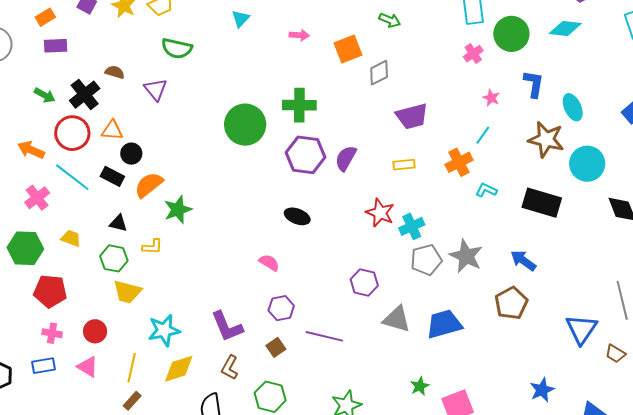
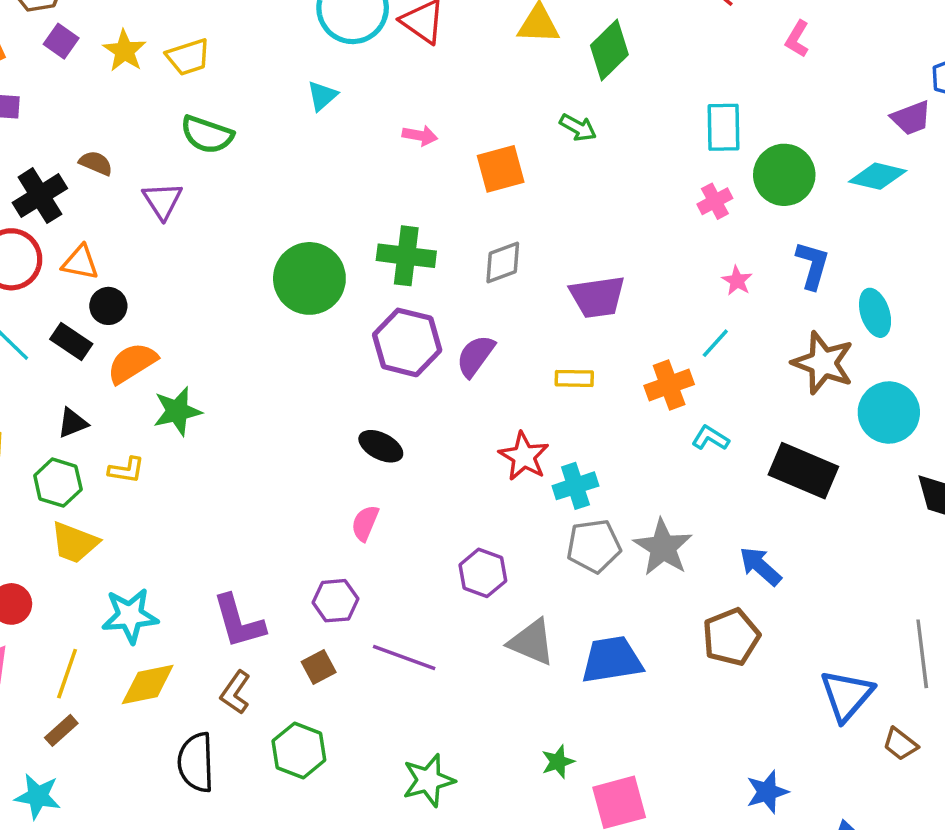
gray diamond: (379, 73) -> (503, 263), moved
black triangle: (118, 223) -> (72, 423), turned -42
pink semicircle: (269, 263) -> (365, 523), moved, turned -105

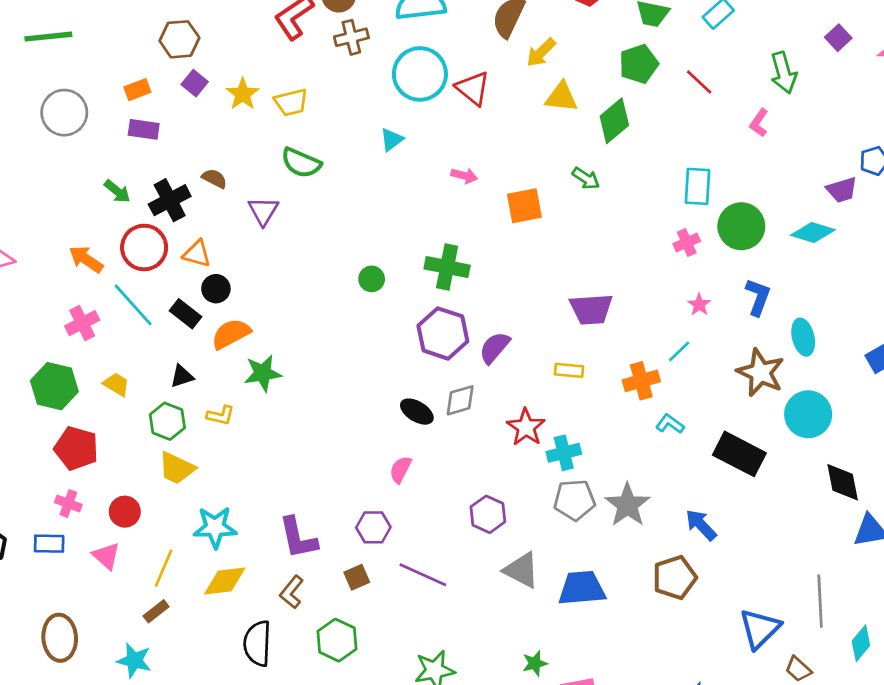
gray diamond: (503, 263) -> (460, 400), moved
green circle: (309, 278) -> (372, 279), size x0.5

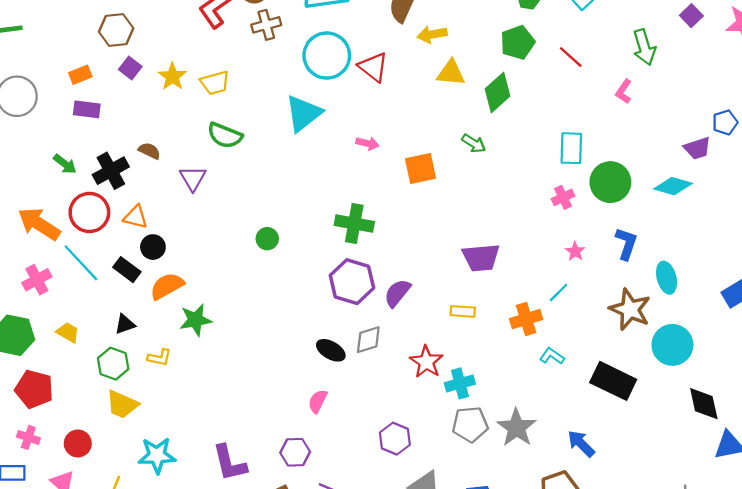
yellow arrow: (541, 53) -> (432, 34), turned 36
cyan triangle: (392, 140) -> (303, 113), size x1.8
orange arrow: (86, 259) -> (39, 224), size x1.4
green circle: (372, 279) -> (267, 239), moved

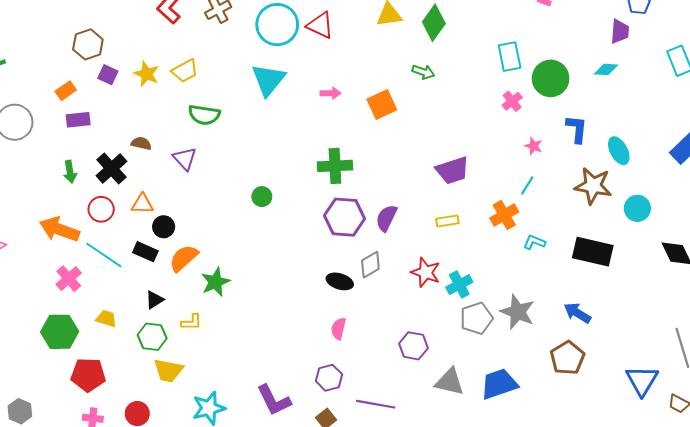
purple trapezoid: (697, 148) -> (620, 31), turned -55
green arrow: (65, 164) -> (70, 172), turned 55
cyan diamond: (673, 186) -> (606, 69), size x0.7
red circle: (89, 212) -> (101, 209), size x0.7
cyan circle: (672, 345) -> (637, 208), size x0.7

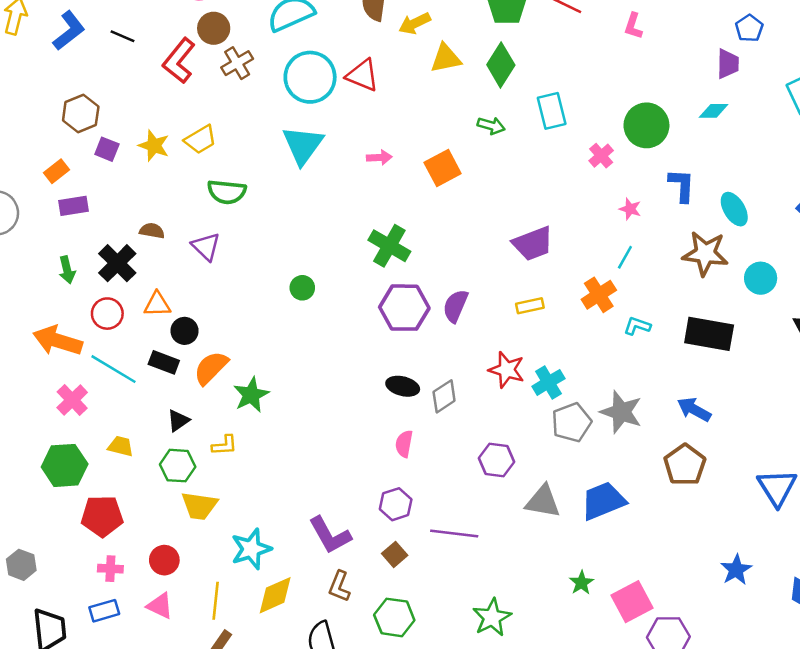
cyan rectangle: (510, 57) -> (552, 111), moved
green cross: (335, 166) -> (389, 246), turned 36
gray diamond: (370, 265) -> (444, 396), moved

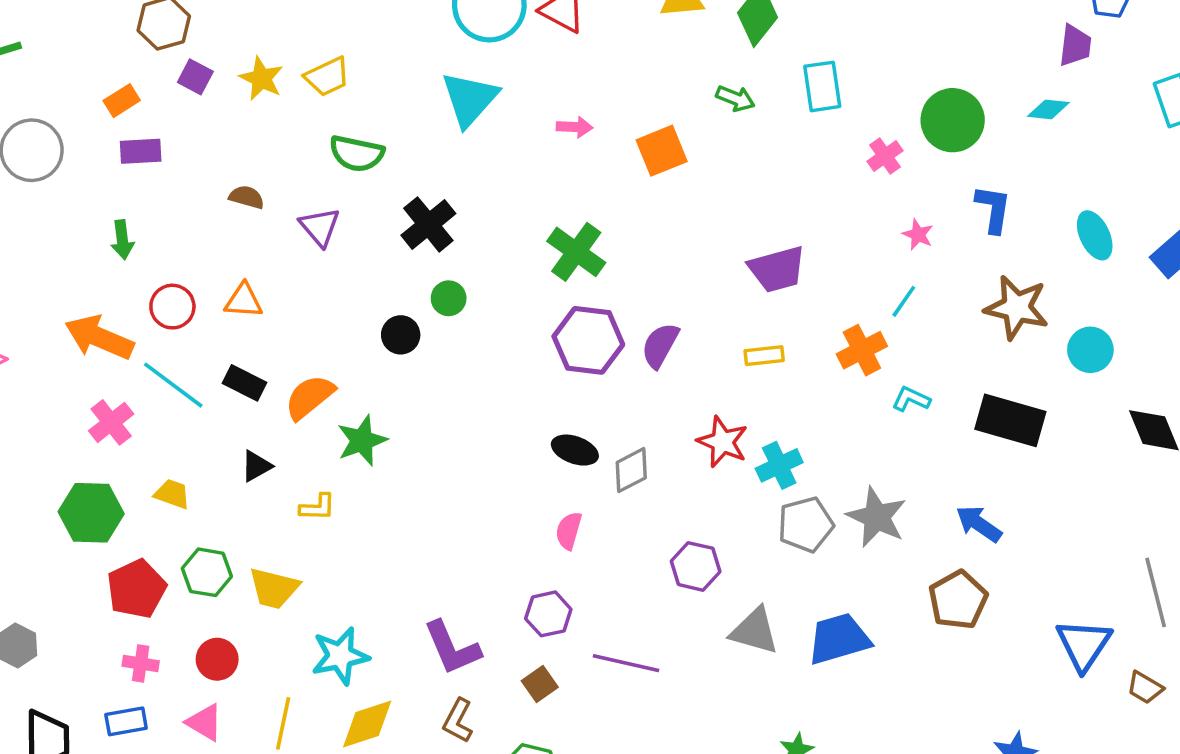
cyan ellipse: (734, 209) -> (1095, 235), moved
black cross: (117, 263) -> (428, 224), moved
black circle: (185, 331) -> (401, 335), moved
green hexagon: (178, 466) -> (207, 572), moved
red pentagon: (102, 516) -> (136, 589), turned -30

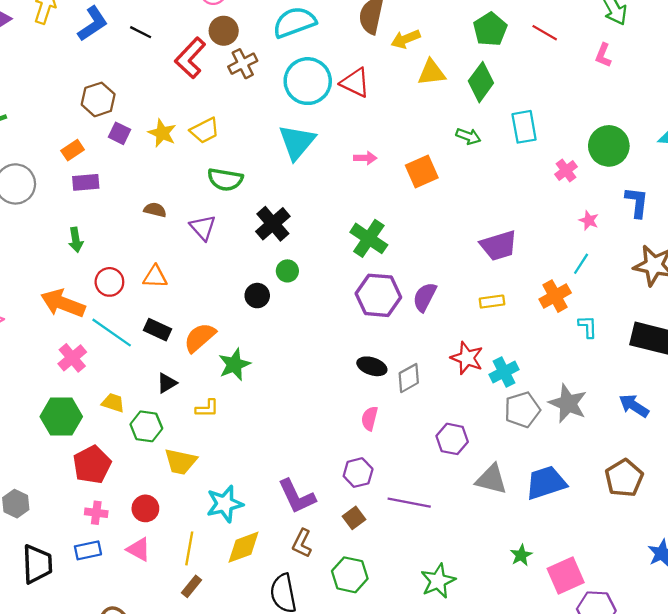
cyan L-shape: (911, 399) -> (588, 327), turned 65
green hexagon: (207, 572) -> (146, 426), moved
brown pentagon: (958, 600) -> (624, 478), moved

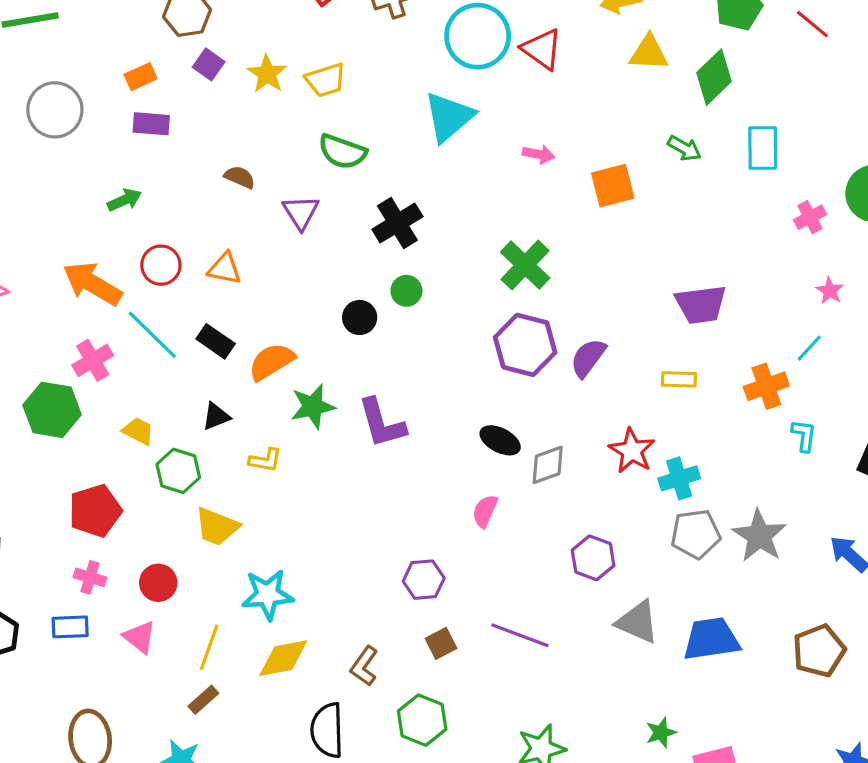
green arrow: (76, 240) -> (124, 200), turned -115
green hexagon: (61, 417) -> (52, 410), moved
purple hexagon: (358, 473) -> (424, 580), moved
purple L-shape: (297, 496) -> (382, 423), moved

